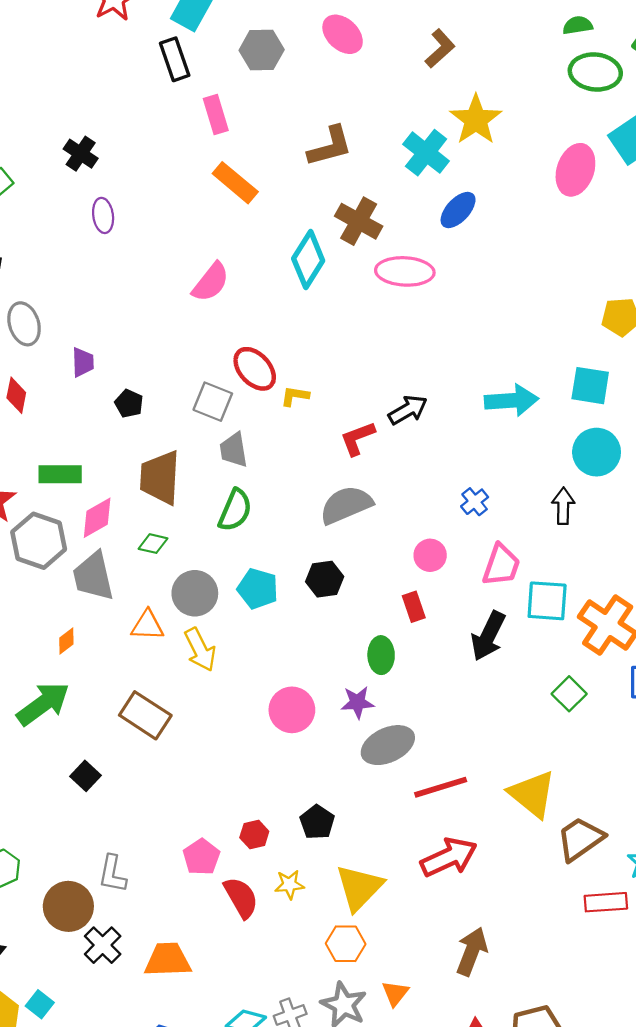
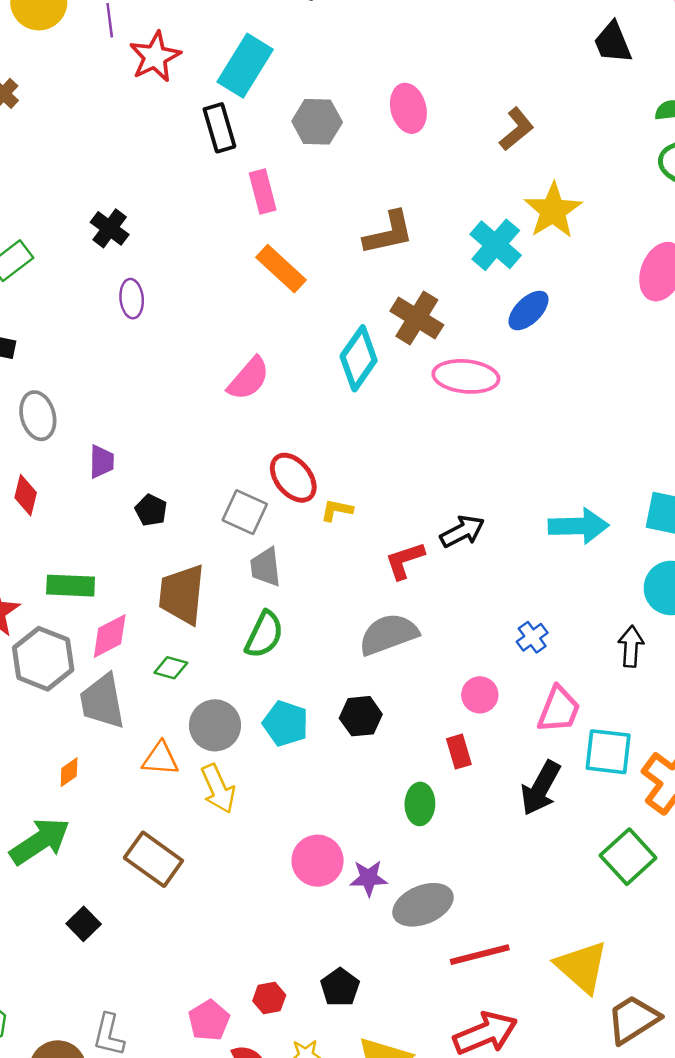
pink ellipse: (343, 34) -> (408, 108), turned 30
green square: (569, 694) -> (628, 857), size x1.4
purple star: (357, 702) -> (369, 878), moved

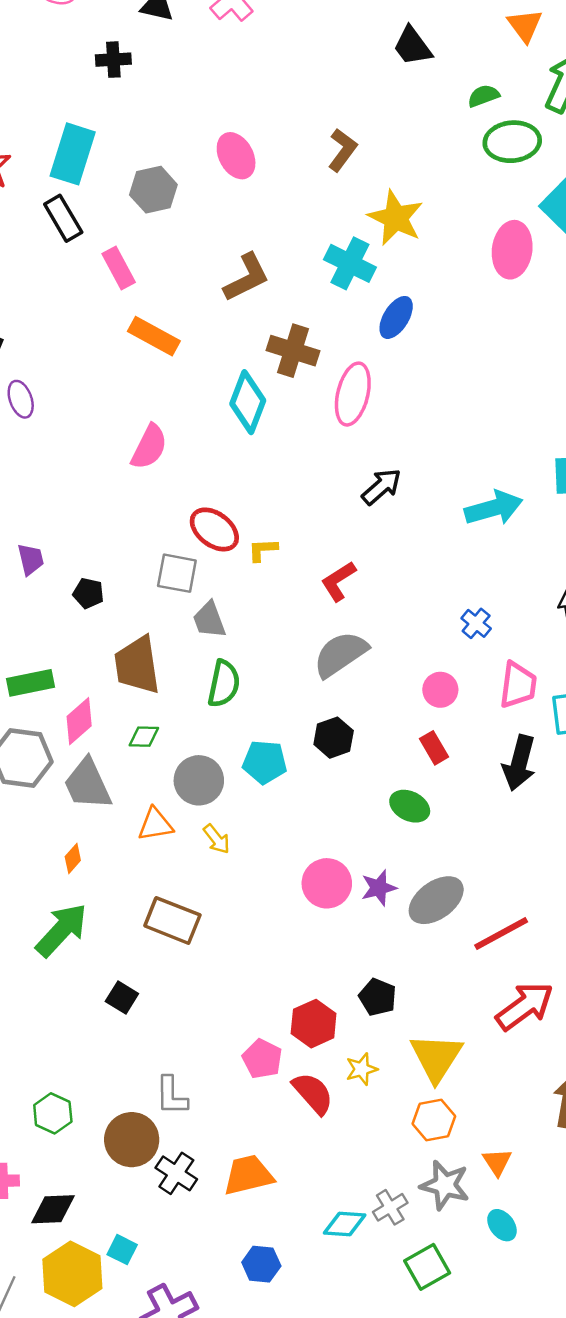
pink ellipse: (466, 376) -> (353, 394), turned -68
black arrow: (462, 531) -> (382, 487), moved
yellow arrow: (218, 789) -> (217, 839), size x0.7
green ellipse: (420, 804) -> (410, 806), turned -51
red hexagon: (269, 998) -> (314, 1024), size x1.5

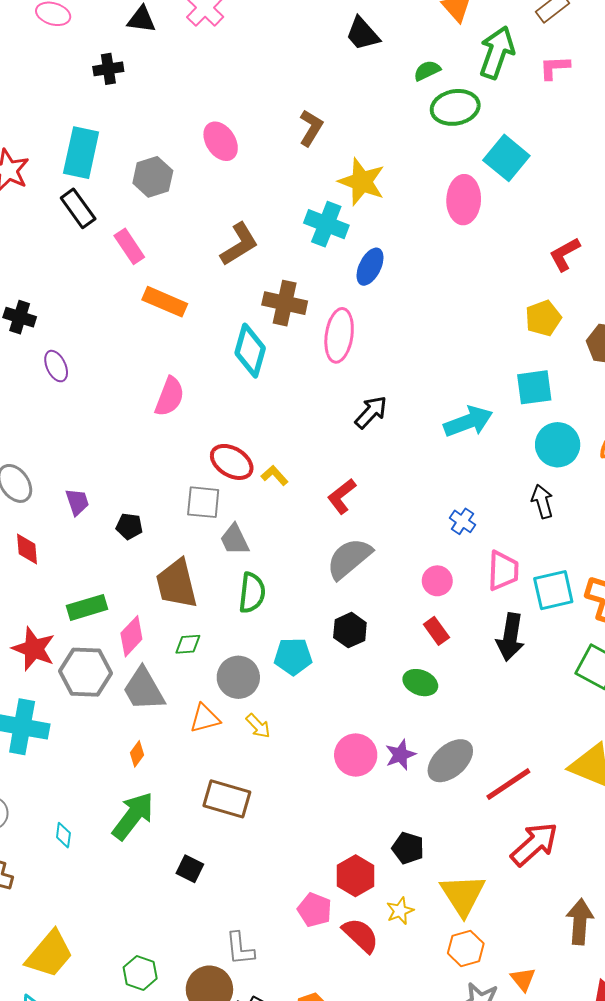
yellow L-shape: (263, 550) -> (275, 475), turned 56

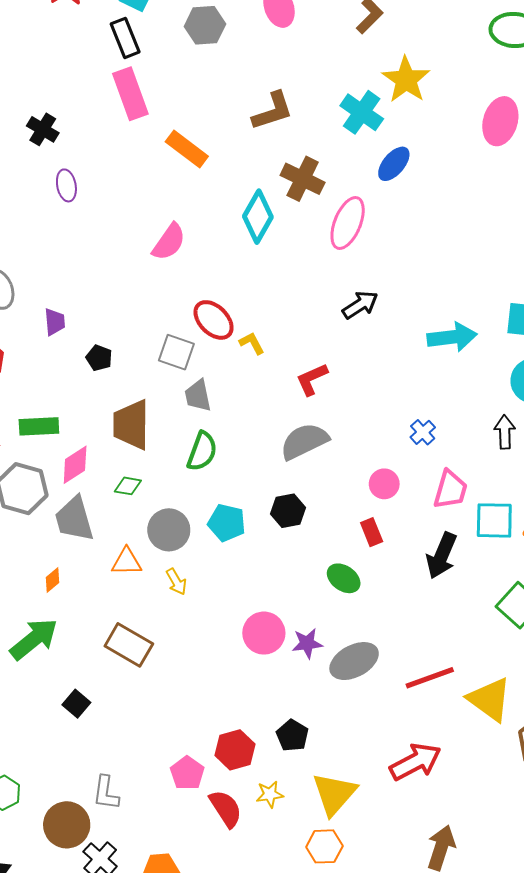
pink rectangle: (129, 246) -> (130, 94), moved, size x1.4
red line: (508, 784) -> (430, 678), moved

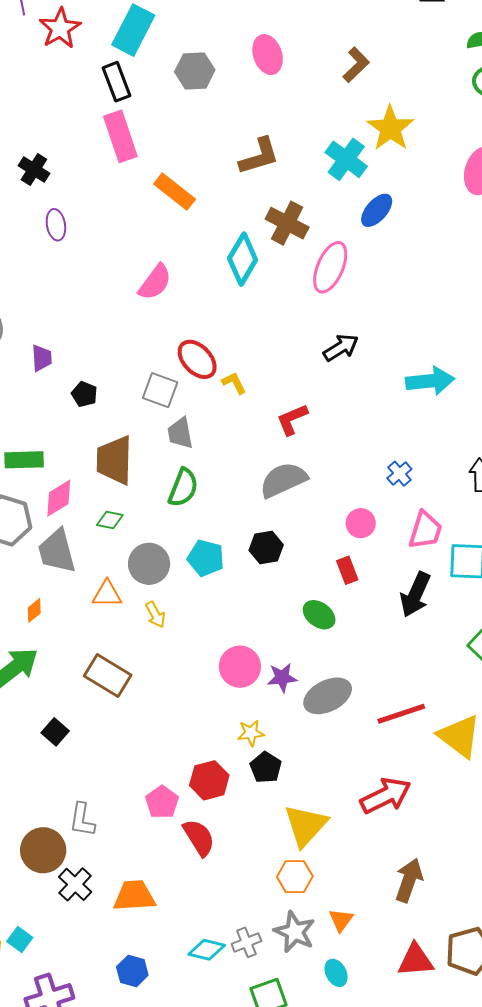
yellow star: (270, 794) -> (251, 733), moved

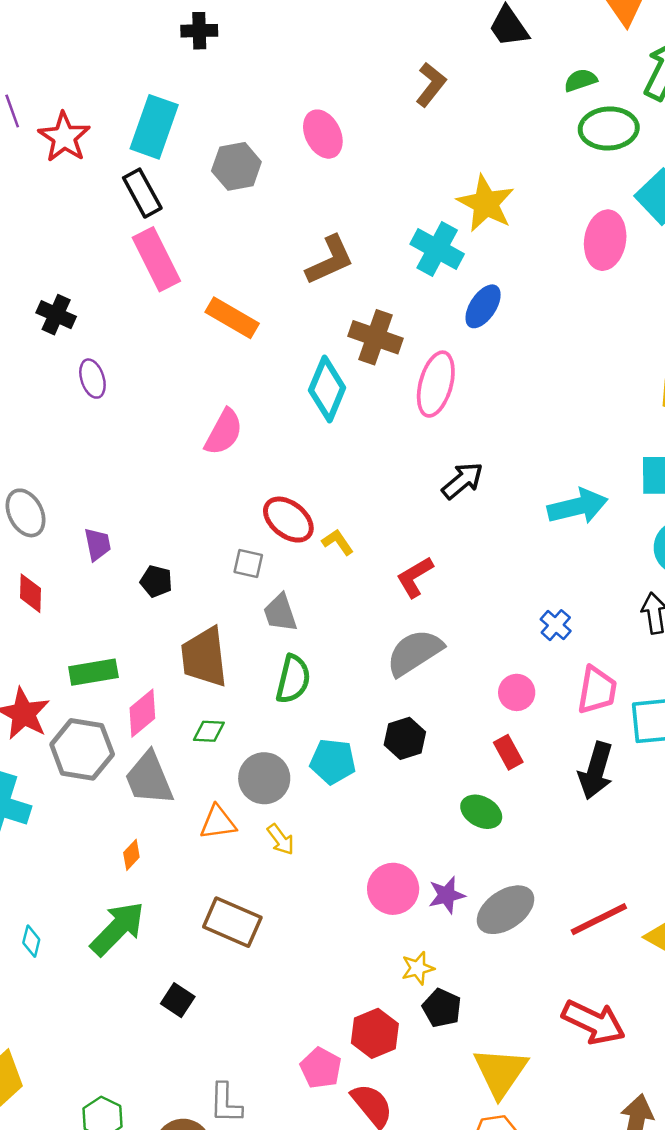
brown L-shape: (356, 65) -> (431, 85), moved
gray square: (160, 390) -> (248, 563), size x0.7
red arrow: (386, 796) -> (594, 1022), turned 60

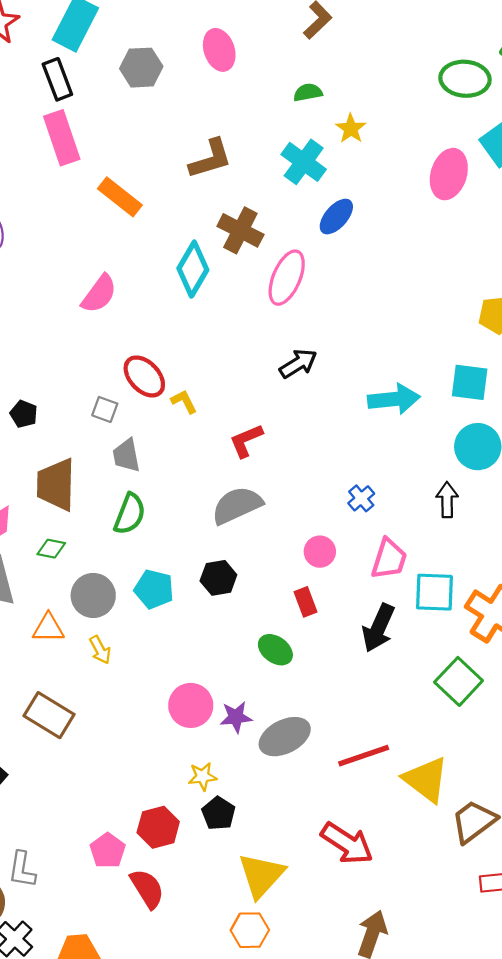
green semicircle: (581, 80) -> (308, 92), moved
yellow star: (486, 203) -> (351, 129), size x0.6

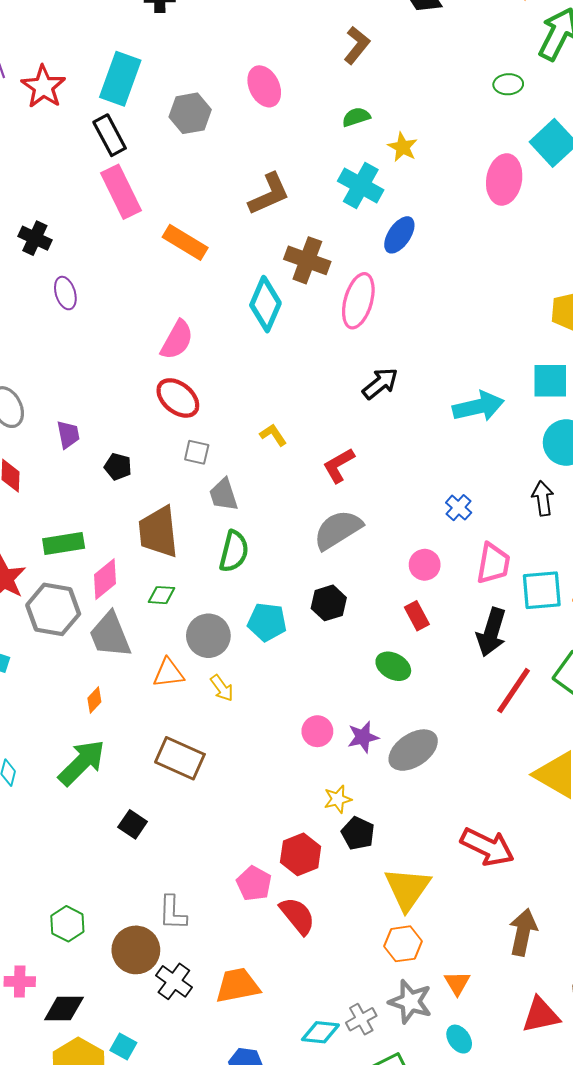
green ellipse: (465, 79) -> (508, 84), size x0.6
red ellipse: (144, 376) -> (178, 398), moved
pink circle: (191, 705) -> (317, 731), size x0.7
red line: (364, 756) -> (514, 691), moved, turned -30

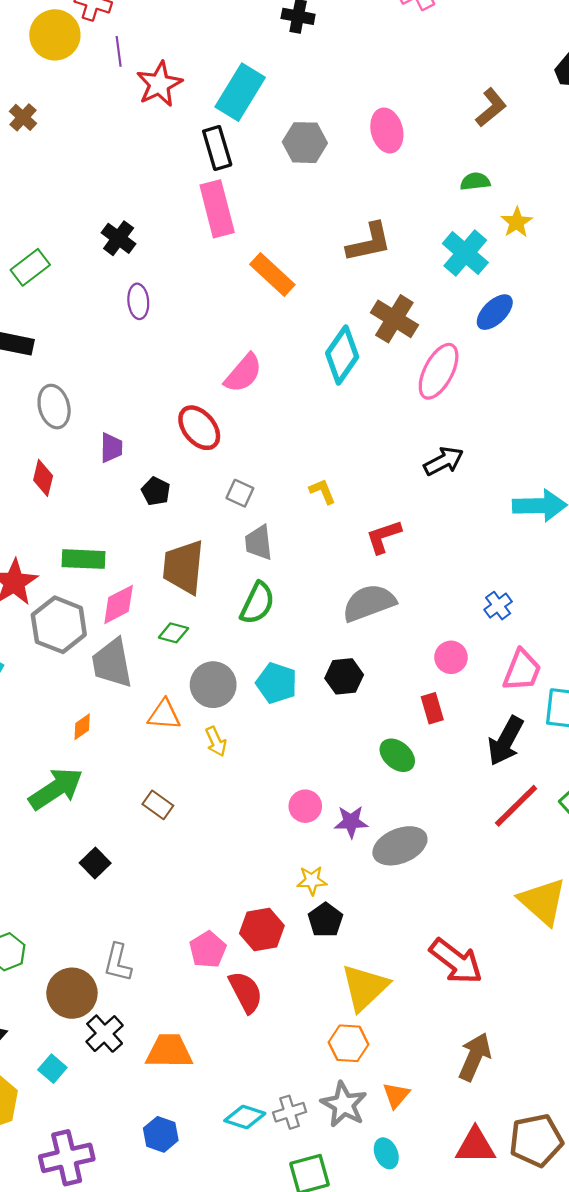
red ellipse: (178, 398) -> (199, 428), moved
brown rectangle: (180, 758) -> (158, 805), size x0.6
cyan square: (123, 1047) -> (52, 1069), moved

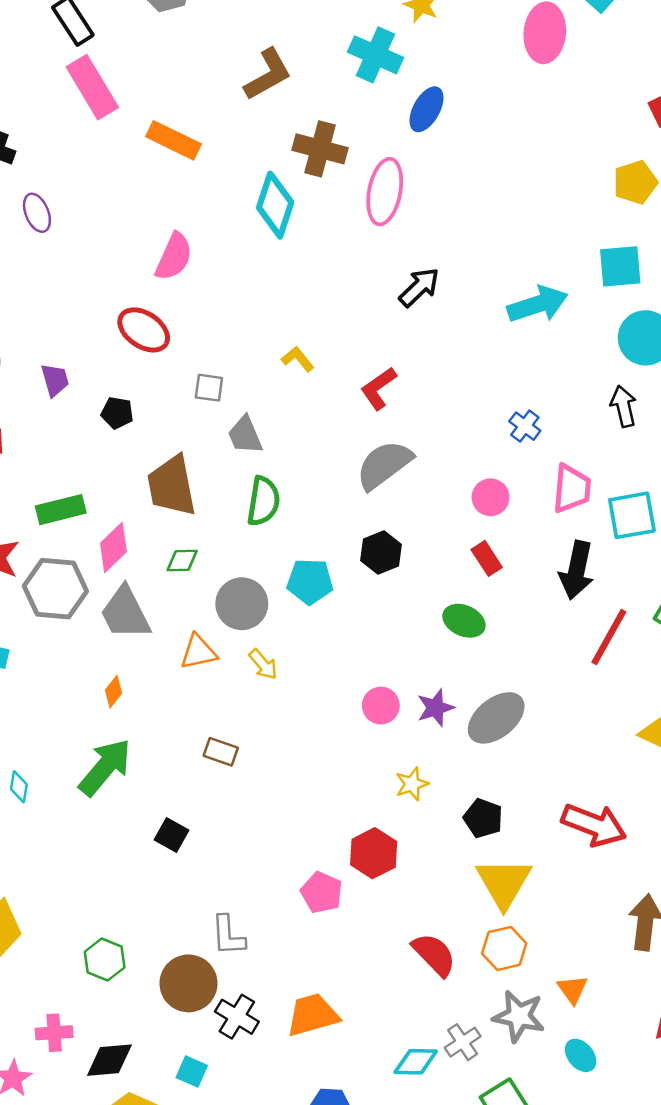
black pentagon: (325, 920) -> (483, 818), moved
red semicircle: (246, 992) -> (434, 955), moved

